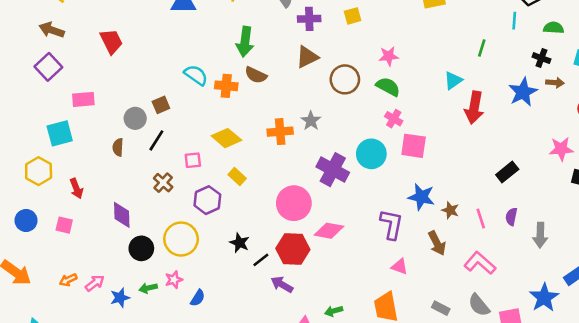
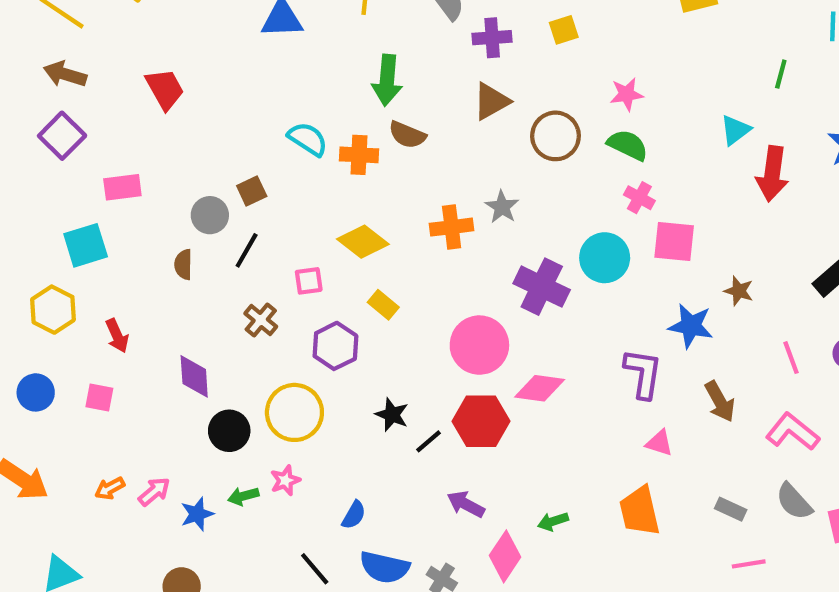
brown star: (450, 210) -> (739, 291), moved
purple arrow: (282, 284) -> (466, 504), moved
blue semicircle: (198, 298) -> (354, 515), moved

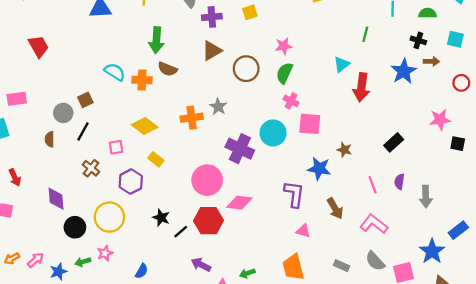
green semicircle: (628, 145) -> (285, 73), turned -90

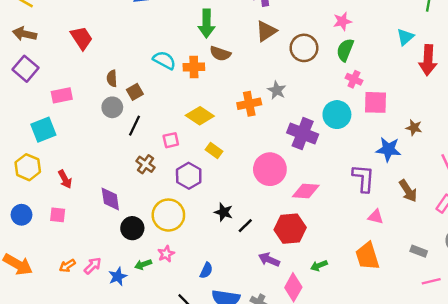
brown semicircle: (50, 139) -> (112, 78), moved
red hexagon: (208, 221) -> (290, 229), moved

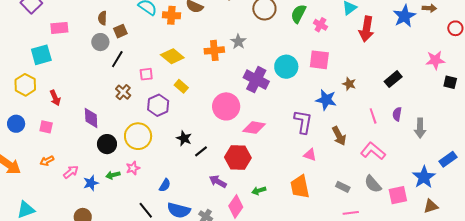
pink cross: (354, 79) -> (320, 25), moved
orange arrow: (67, 266) -> (47, 161), moved

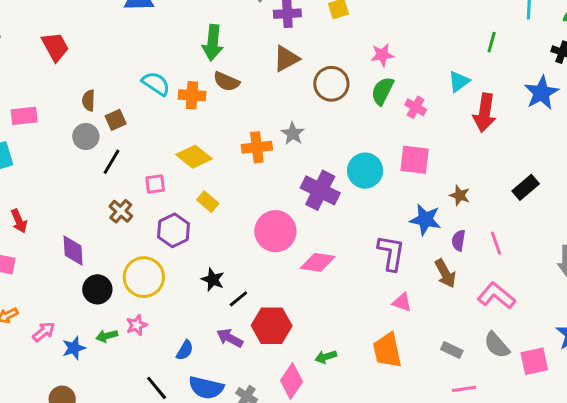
purple semicircle: (397, 114) -> (459, 240), moved
red hexagon: (238, 158) -> (272, 326), moved
purple arrow: (218, 181) -> (230, 338), moved

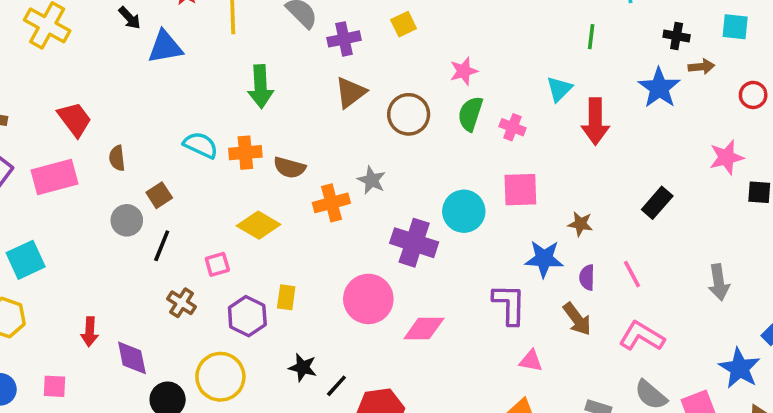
brown semicircle: (226, 82) -> (290, 168), moved
brown semicircle: (89, 100) -> (117, 158), moved
pink rectangle: (24, 116) -> (54, 177), moved, size x1.4
yellow rectangle: (208, 202) -> (286, 297), moved, turned 66
red arrow: (19, 221) -> (90, 332), moved, turned 35

